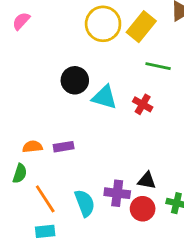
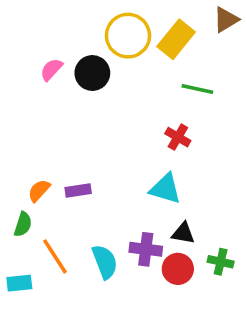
pink semicircle: (21, 21) -> (51, 69), moved
black circle: (75, 80) -> (92, 73), moved
cyan triangle: (104, 97) -> (165, 189), moved
orange semicircle: (32, 147) -> (39, 191), turned -42
cyan rectangle: (45, 231) -> (19, 283), moved

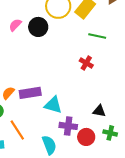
cyan triangle: (165, 189) -> (53, 105), moved
purple rectangle: (78, 191) -> (30, 93), size x1.5
black triangle: (183, 233) -> (99, 111), moved
cyan semicircle: (105, 262) -> (49, 145), moved

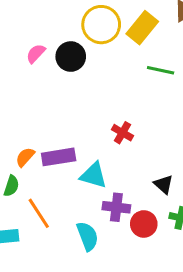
red cross: (86, 63) -> (122, 133), moved
black triangle: (99, 111) -> (164, 184), turned 32

